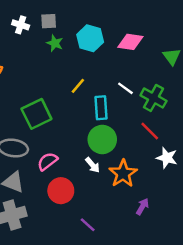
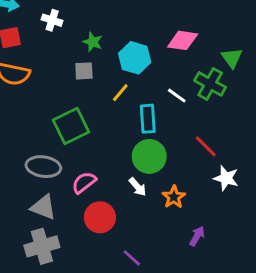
gray square: (49, 21) -> (84, 71), moved
cyan hexagon: (90, 38) -> (135, 58), moved
green cross: (153, 98) -> (210, 84), moved
orange star: (123, 174) -> (174, 197), size x0.7

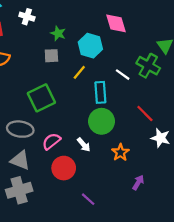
pink diamond: (183, 40) -> (116, 23), moved, turned 65
white arrow: (138, 187) -> (84, 145), moved

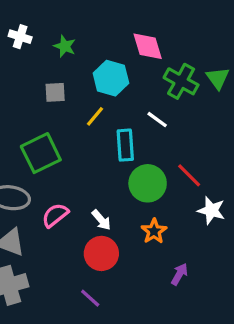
green star: (58, 33) -> (65, 46), moved
green cross: (148, 66) -> (181, 81), moved
green circle: (101, 121) -> (148, 183), moved
red circle: (64, 168) -> (101, 253), moved
purple line: (88, 199) -> (90, 298), moved

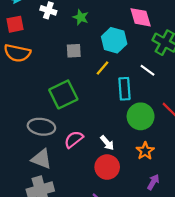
purple arrow: (179, 274) -> (153, 182), moved

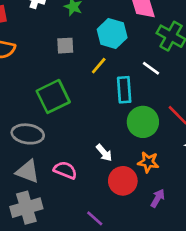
pink semicircle: (74, 139) -> (65, 170), moved, turned 60
orange star: (145, 151) -> (148, 162), turned -30
red circle: (107, 167) -> (123, 181), moved

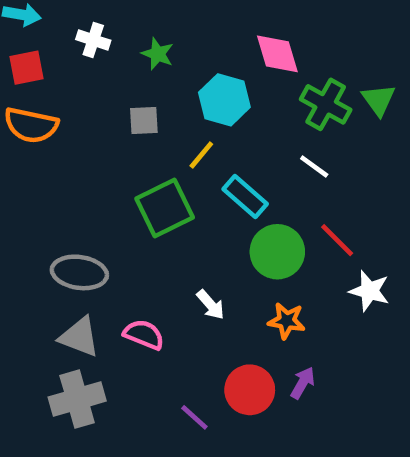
white line: (151, 68) -> (314, 167), moved
cyan rectangle: (124, 90) -> (245, 196), turned -45
green square: (53, 96) -> (165, 208), moved
red circle: (123, 181) -> (250, 390), moved

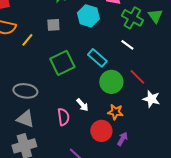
yellow line: (201, 155) -> (27, 40), moved
pink semicircle: (144, 335) -> (63, 117), moved, turned 60
red circle: (250, 390) -> (101, 131), moved

